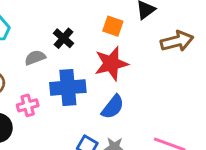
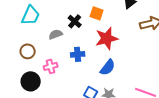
orange square: (113, 26) -> (97, 13), moved
blue cross: (68, 87) -> (78, 54), size x0.6

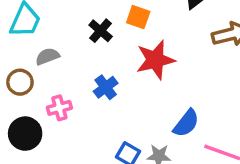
gray semicircle: (56, 34) -> (47, 56), moved
blue cross: (78, 54) -> (106, 87), turned -32
blue semicircle: (108, 67) -> (186, 123), moved

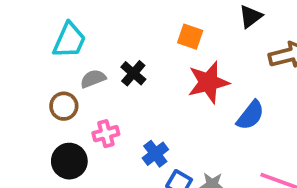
black cross: (101, 31) -> (133, 73), moved
blue cross: (106, 87) -> (155, 154), moved
blue semicircle: (186, 123) -> (250, 115), moved

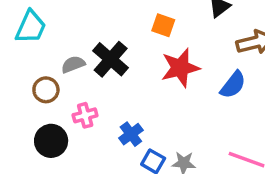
cyan trapezoid: (69, 40) -> (31, 27), moved
black cross: (133, 73) -> (111, 59), size x1.5
blue semicircle: (250, 115) -> (233, 85), moved

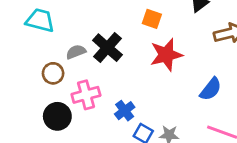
cyan trapezoid: (31, 27) -> (40, 20), turned -100
blue semicircle: (233, 85) -> (211, 89), moved
pink cross: (85, 115) -> (86, 95), size x1.4

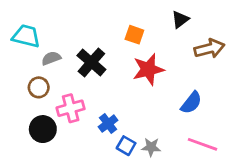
gray semicircle: (76, 52) -> (51, 58), moved

